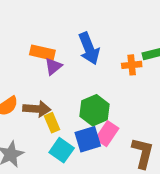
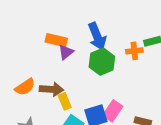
green hexagon: (95, 110) -> (102, 62), moved

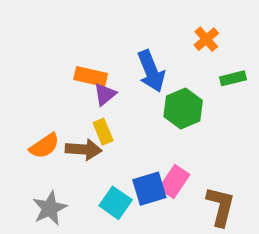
orange cross: (134, 51) -> (206, 39), moved, turned -35
green hexagon: (102, 62) -> (183, 109), moved
yellow rectangle: (65, 101) -> (103, 132), moved

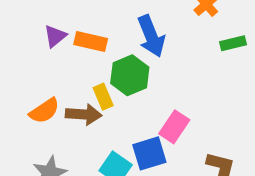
purple triangle: (105, 94) -> (55, 36), moved
green hexagon: (183, 109) -> (130, 75), moved
pink rectangle: (174, 181) -> (174, 127), moved

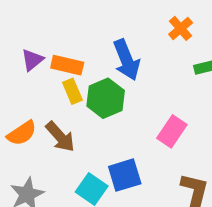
yellow rectangle: (103, 97) -> (72, 91), moved
brown arrow: (84, 114) -> (60, 137), turned 44
pink rectangle: (174, 127) -> (172, 131), moved

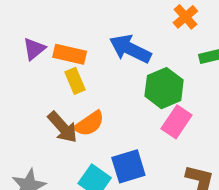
blue arrow: (126, 60) -> (130, 49), turned 138
green hexagon: (106, 98) -> (164, 88), moved
orange semicircle: (22, 133) -> (89, 124), moved

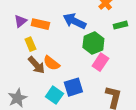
yellow rectangle: (75, 81) -> (30, 44), moved
orange semicircle: (89, 124) -> (51, 63), turned 72

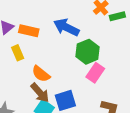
green rectangle: (120, 25) -> (117, 16), moved
brown arrow: (36, 65) -> (40, 93), moved

